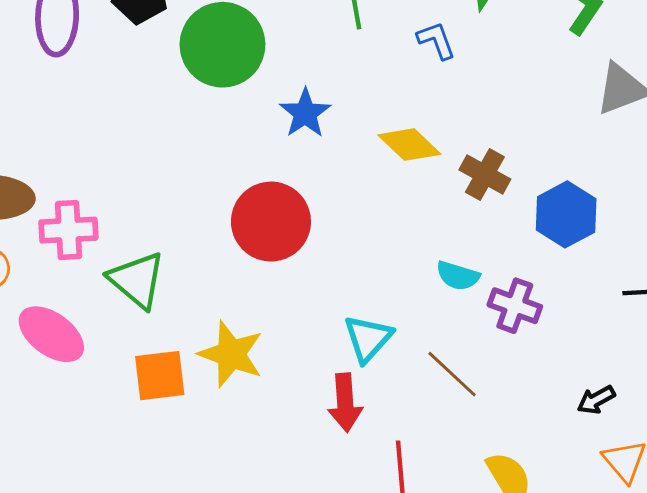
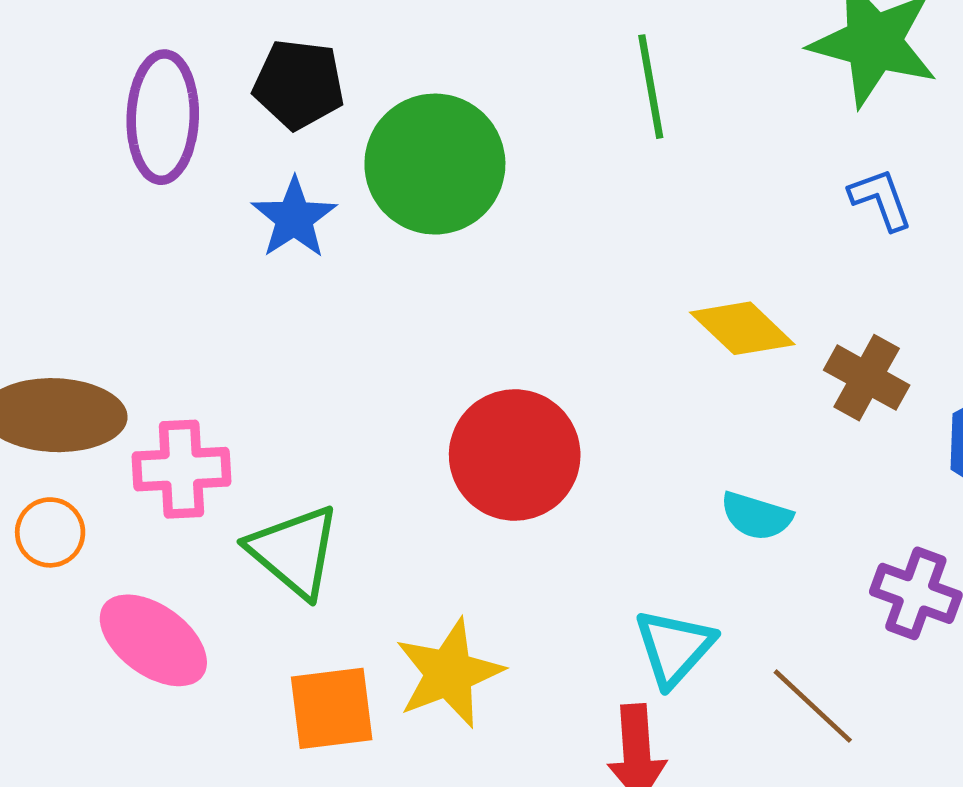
blue L-shape: (436, 40) -> (881, 199), moved
blue star: (305, 113) -> (294, 218), moved
cyan semicircle: (458, 276) -> (756, 516), moved
yellow star: (231, 354) -> (449, 673), turned 30

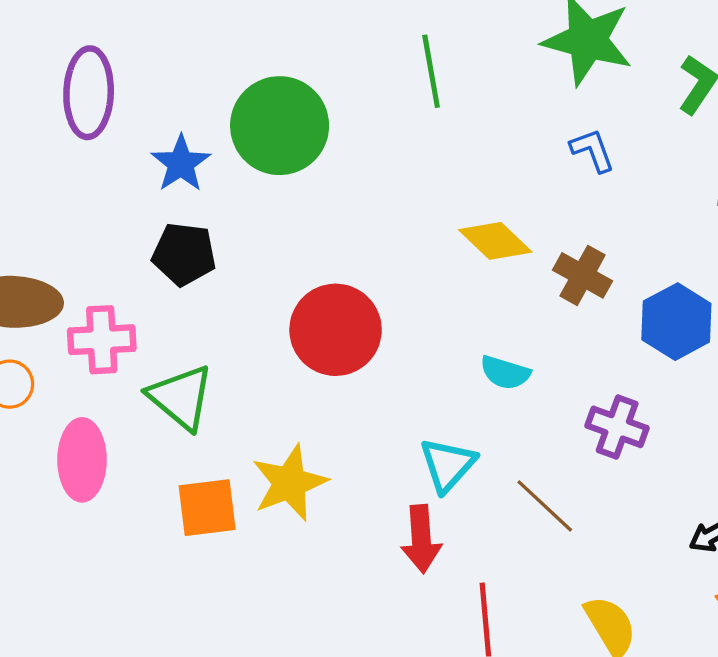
black pentagon: (299, 84) -> (184, 254), moved
pink ellipse: (153, 640) -> (82, 460), turned 54

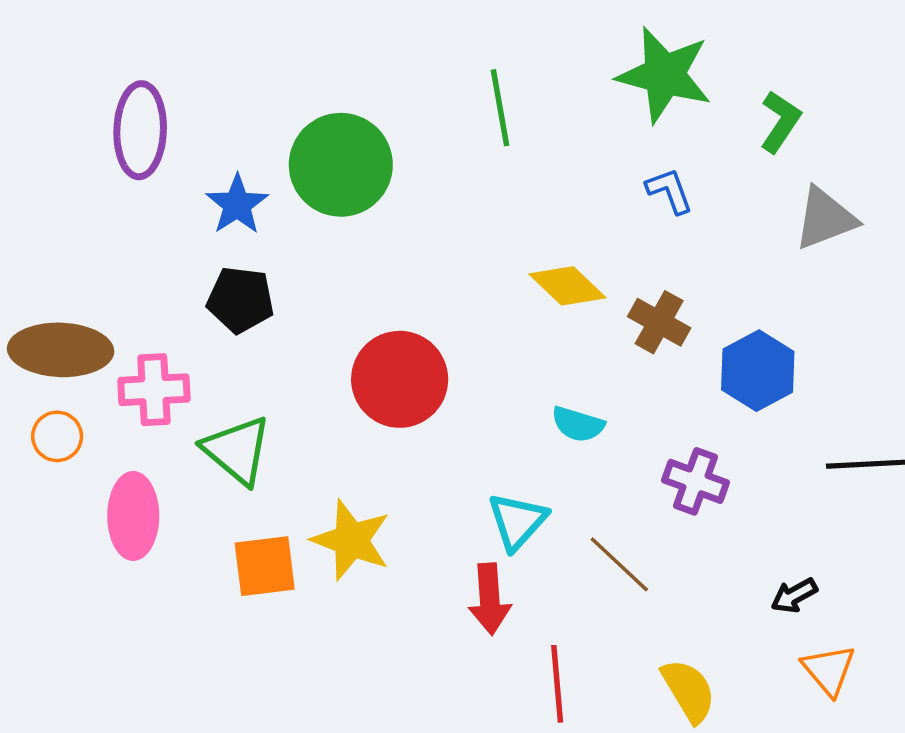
yellow star: (289, 483) -> (351, 540), turned -30

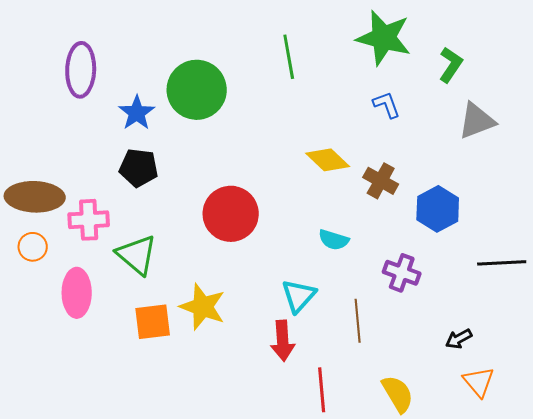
brown line: (619, 564) -> (358, 321), turned 42

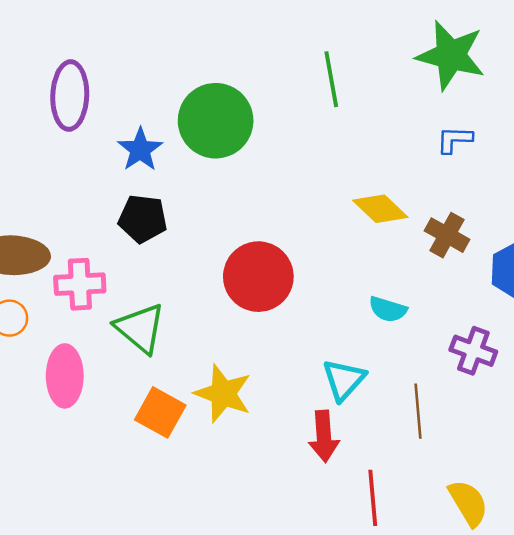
blue L-shape: (387, 105) -> (454, 140), turned -68
orange square: (153, 322) -> (160, 412), turned 36

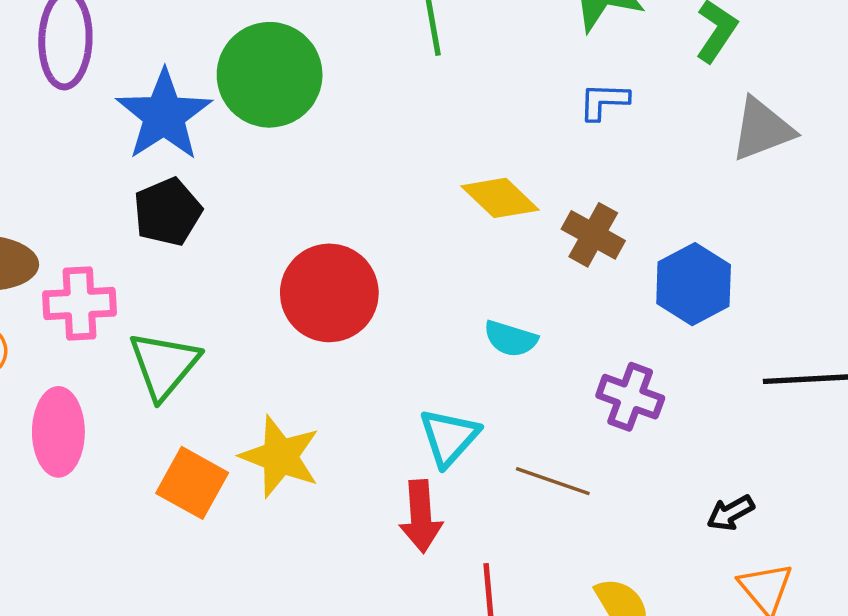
blue star: (140, 150) -> (164, 115), size x1.5
black pentagon: (143, 219) -> (167, 212), turned -30
green triangle: (140, 328) -> (164, 365), turned 30
brown line: (418, 411) -> (553, 481), turned -66

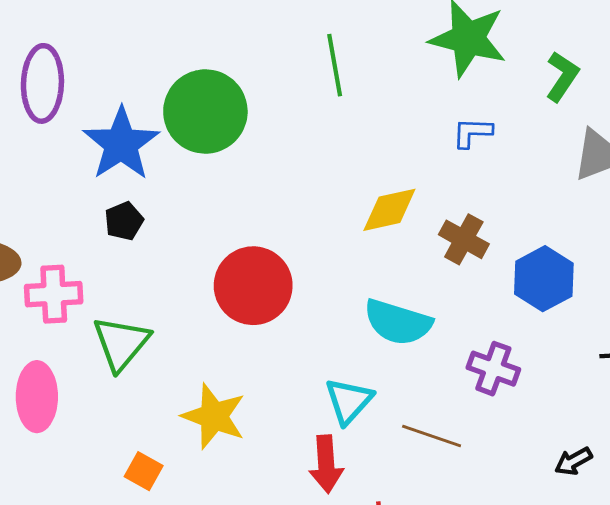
yellow diamond: (500, 198) -> (389, 210), turned -56
black pentagon: (167, 212) -> (124, 221), size x0.7
cyan semicircle: (511, 339) -> (398, 322), size x1.6
orange square: (192, 483) -> (144, 471), moved, size x0.7

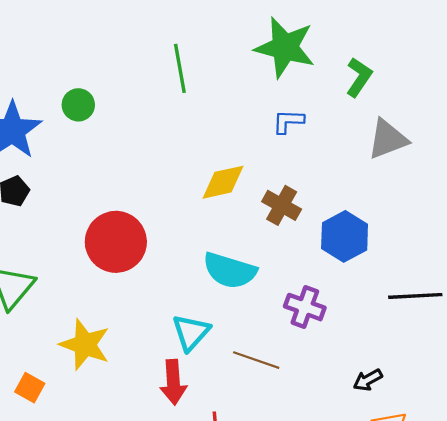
green circle: (205, 112) -> (78, 105), size x0.5

